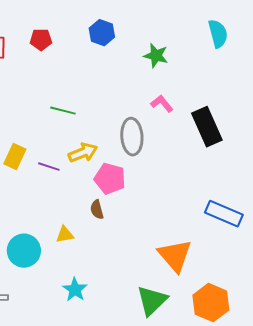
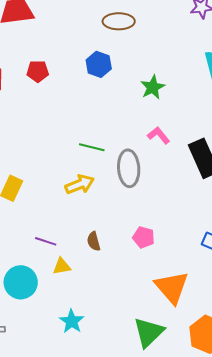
green star: (156, 56) -> (153, 87), turned 30
green line: (63, 111) -> (92, 147), moved
purple line: (49, 167) -> (46, 241), moved
pink pentagon: (110, 179) -> (144, 237), moved, size x0.7

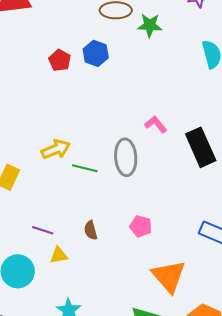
red pentagon: (38, 71) -> (60, 60), moved, turned 30
green star: (153, 87) -> (150, 25), moved, turned 30
green line: (92, 147) -> (85, 168), moved
yellow arrow: (80, 184) -> (56, 149), moved

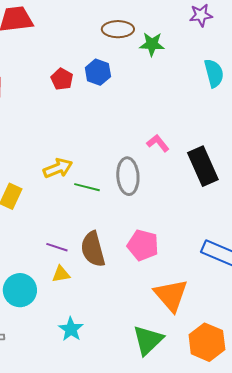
pink pentagon: (141, 226) -> (143, 245), size x1.4
purple line: (43, 230) -> (57, 247), moved
brown semicircle: (91, 230) -> (93, 249), size x1.8

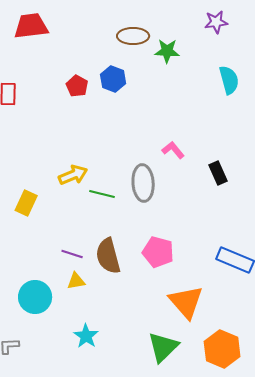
black rectangle: (203, 166) -> (218, 173), size x0.6

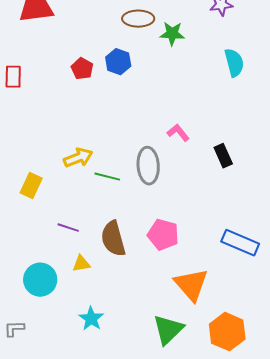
purple line: (72, 254) -> (68, 228), moved

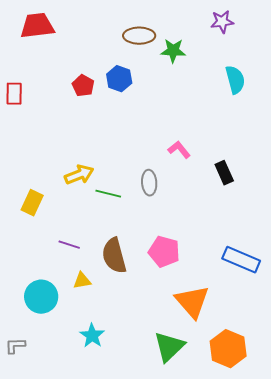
gray ellipse: (148, 166) -> (149, 183), size x0.7

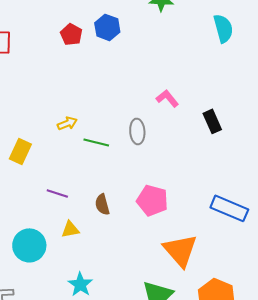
yellow arrow: (79, 175) -> (67, 123), size x0.7
brown semicircle: (114, 256) -> (102, 204), size x0.6

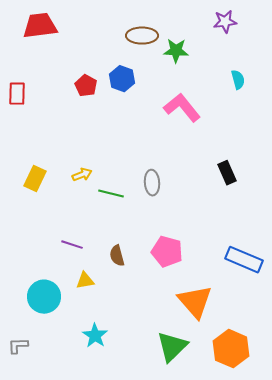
cyan semicircle: (223, 28) -> (238, 80), size x0.7
pink L-shape: (167, 98) -> (182, 108), moved, size x1.6
yellow rectangle: (20, 151) -> (35, 179), moved

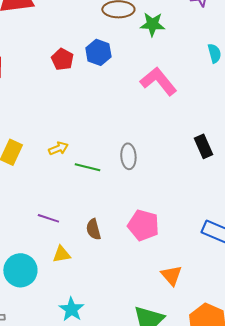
orange triangle: (195, 302) -> (171, 275), size x0.6

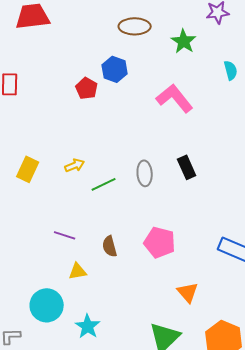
green star: (152, 24) -> (184, 41), moved, turned 30
red pentagon: (62, 59) -> (87, 88), moved
black rectangle: (203, 146) -> (187, 167), moved
green line: (87, 167) -> (104, 184), turned -40
cyan circle: (20, 270) -> (47, 305), moved

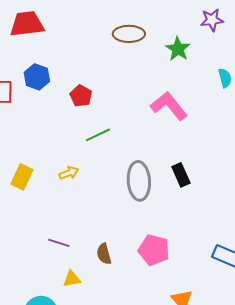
blue hexagon: (115, 69) -> (37, 77), moved
gray ellipse: (145, 173) -> (139, 181), size x1.5
green line: (104, 184) -> (98, 135), moved

